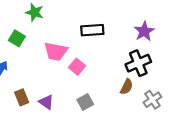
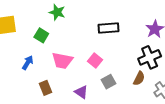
pink trapezoid: (56, 51) -> (62, 61), moved
purple triangle: (46, 102) -> (81, 92), moved
gray square: (85, 102) -> (109, 82), moved

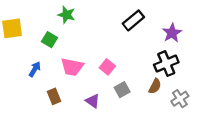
black rectangle: (109, 28) -> (133, 20), moved, turned -36

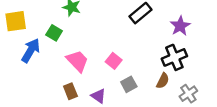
pink trapezoid: (72, 67) -> (77, 61), turned -145
blue arrow: (35, 69) -> (31, 50), moved, size x1.5
brown rectangle: (54, 96) -> (70, 91), moved

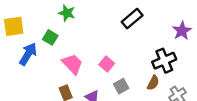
purple star: (180, 26) -> (182, 31), moved

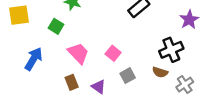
blue arrow: (28, 54) -> (34, 59), moved
brown semicircle: (153, 83) -> (160, 72), turned 80

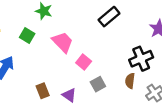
pink trapezoid: (78, 53) -> (63, 42), moved
brown semicircle: (160, 72) -> (130, 81), turned 80

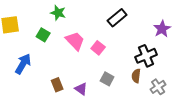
pink square: (84, 62) -> (98, 48), moved
gray square: (98, 84) -> (107, 79), turned -32

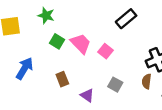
green star: (58, 13) -> (46, 15), moved
green square: (43, 35) -> (57, 41), moved
brown rectangle: (57, 85) -> (62, 79), moved

